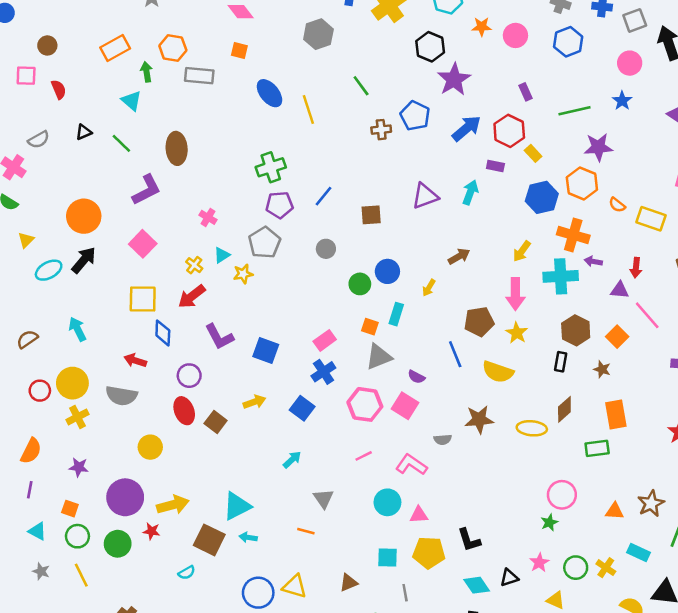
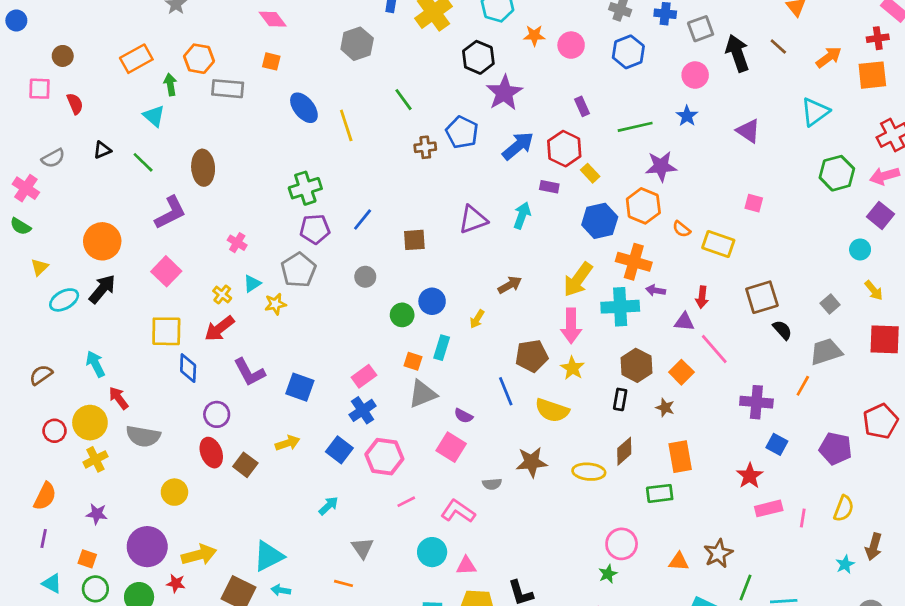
yellow arrow: (522, 251) -> (578, 279), size x1.5
red arrow: (135, 361) -> (119, 398), moved, turned 35
pink hexagon: (365, 404) -> (384, 457), moved

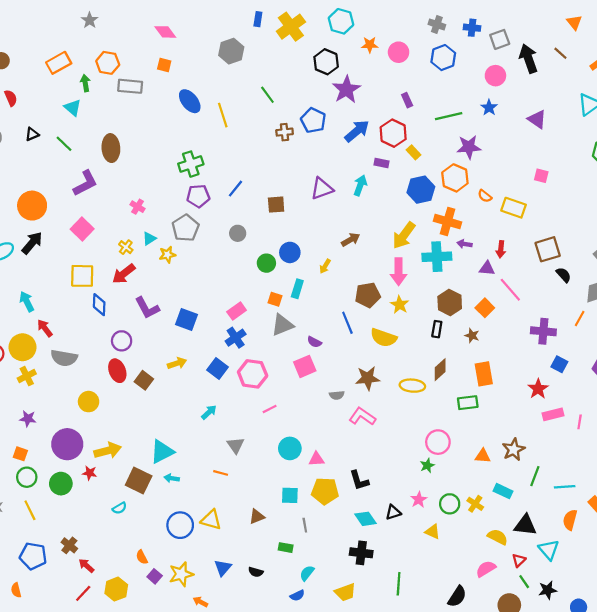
pink square: (451, 447) -> (305, 366), turned 35
pink L-shape: (458, 511) -> (362, 416), moved

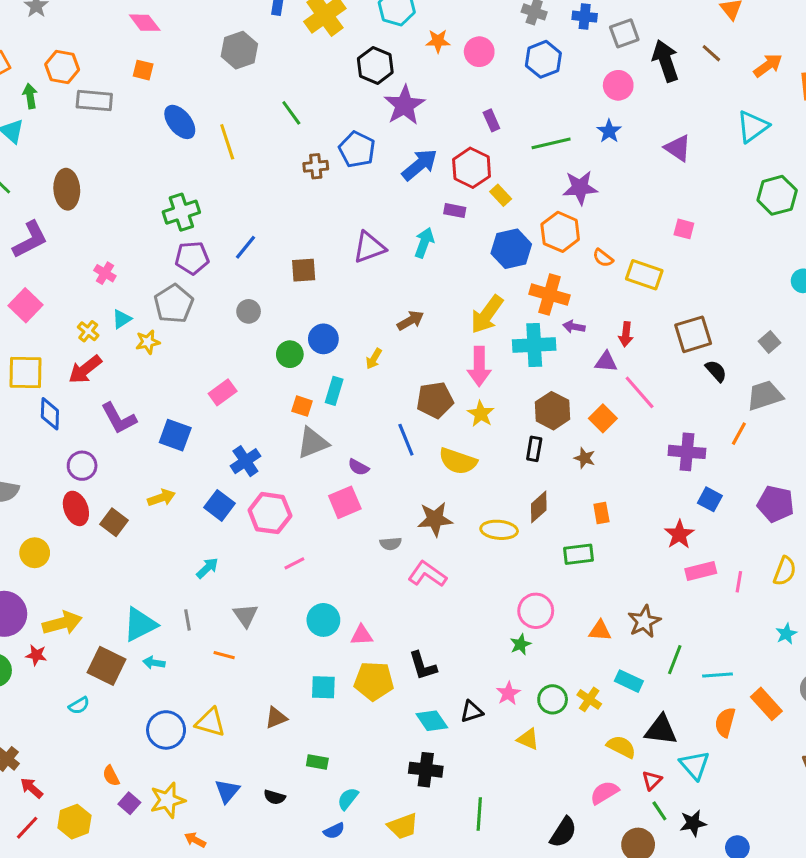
pink rectangle: (237, 311) -> (223, 392), moved
orange rectangle: (484, 374) -> (601, 513), size x0.6
gray line: (305, 525) -> (187, 620), moved

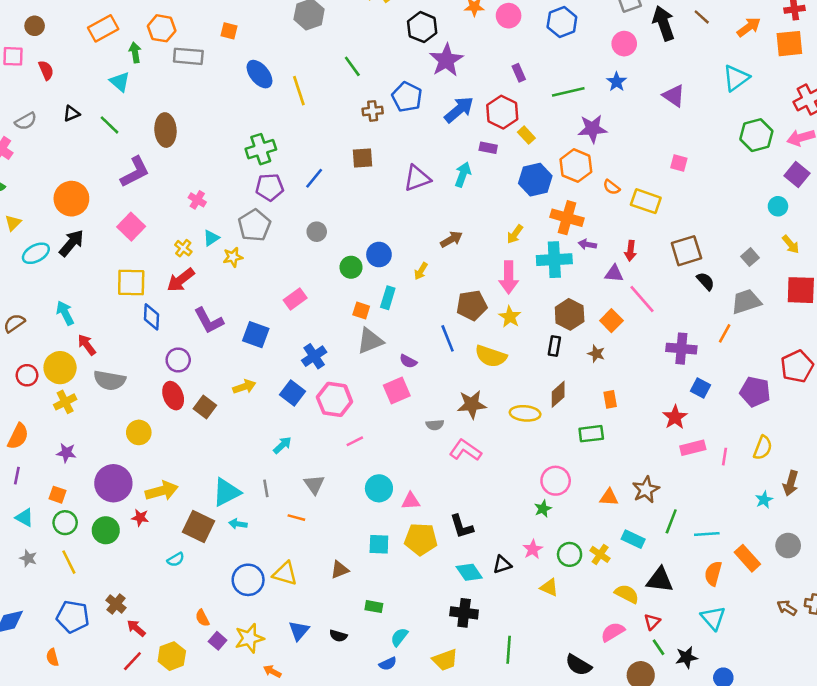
brown square: (304, 270) -> (362, 158), moved
yellow arrow: (487, 314) -> (515, 234), size x0.6
cyan triangle: (695, 765) -> (713, 618), moved
black semicircle: (563, 832) -> (578, 665), turned 88

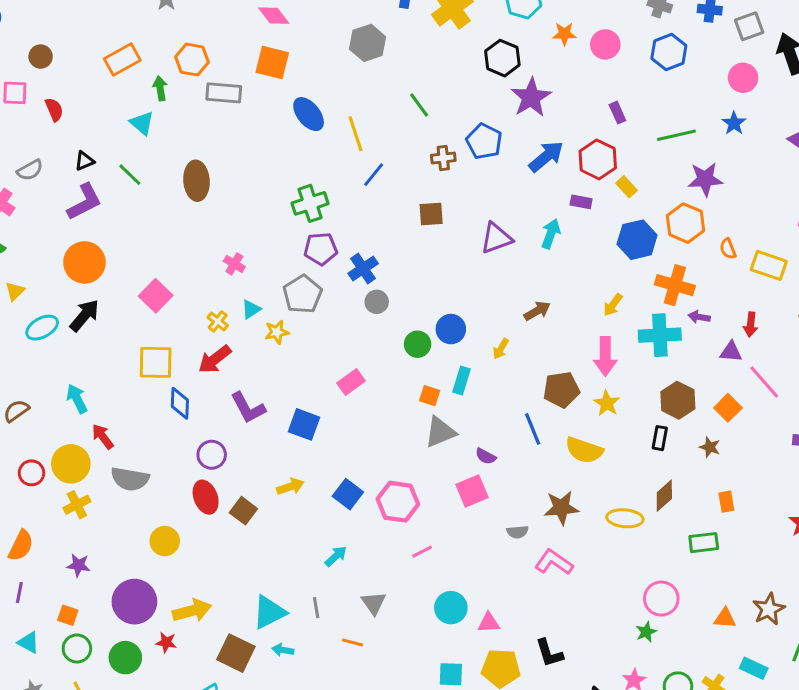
orange square: (229, 31) -> (272, 63), size x1.6
purple L-shape: (135, 172) -> (84, 202), moved
blue line: (314, 178) -> (374, 175), moved
orange semicircle: (611, 187) -> (728, 249), turned 30
blue cross: (314, 356) -> (363, 268), moved

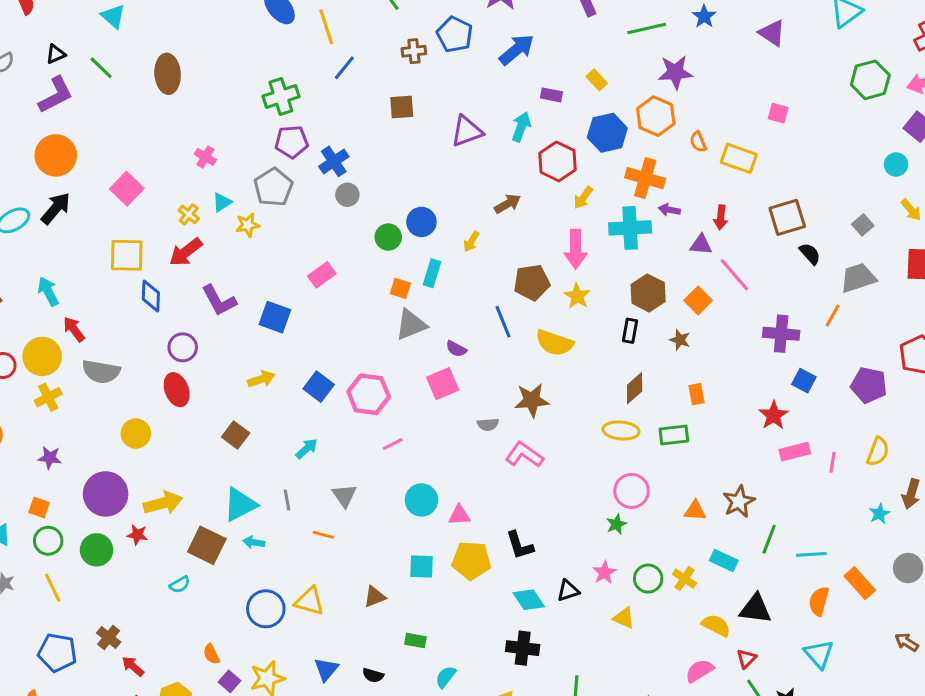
red hexagon: (598, 159) -> (557, 161), moved
brown square: (243, 511) -> (236, 435), moved
yellow ellipse: (625, 518) -> (621, 430), moved

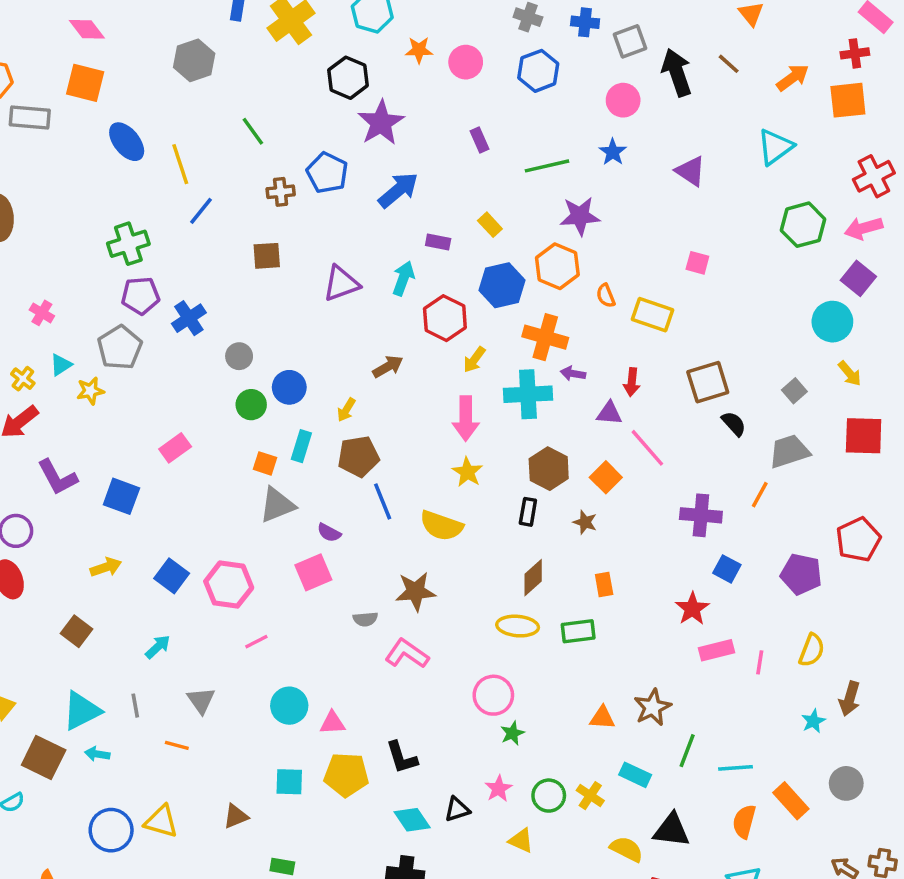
cyan circle: (896, 164) -> (832, 322), size x1.5
gray circle: (347, 195) -> (239, 356), moved
brown pentagon: (532, 282) -> (358, 457), moved
pink circle: (632, 491) -> (493, 695), moved

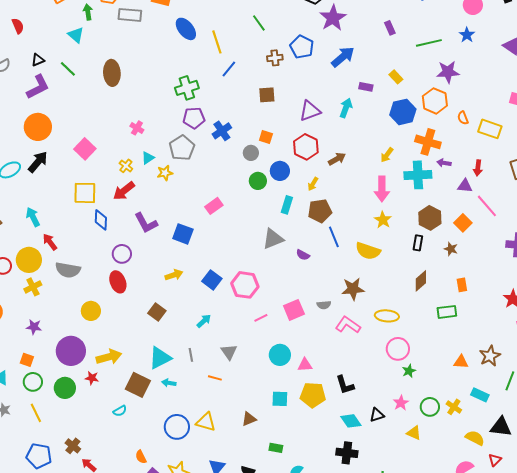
red hexagon: (445, 318) -> (306, 147), moved
orange square: (265, 463) -> (266, 137), moved
pink square: (313, 572) -> (294, 310), moved
yellow ellipse: (518, 626) -> (387, 316), moved

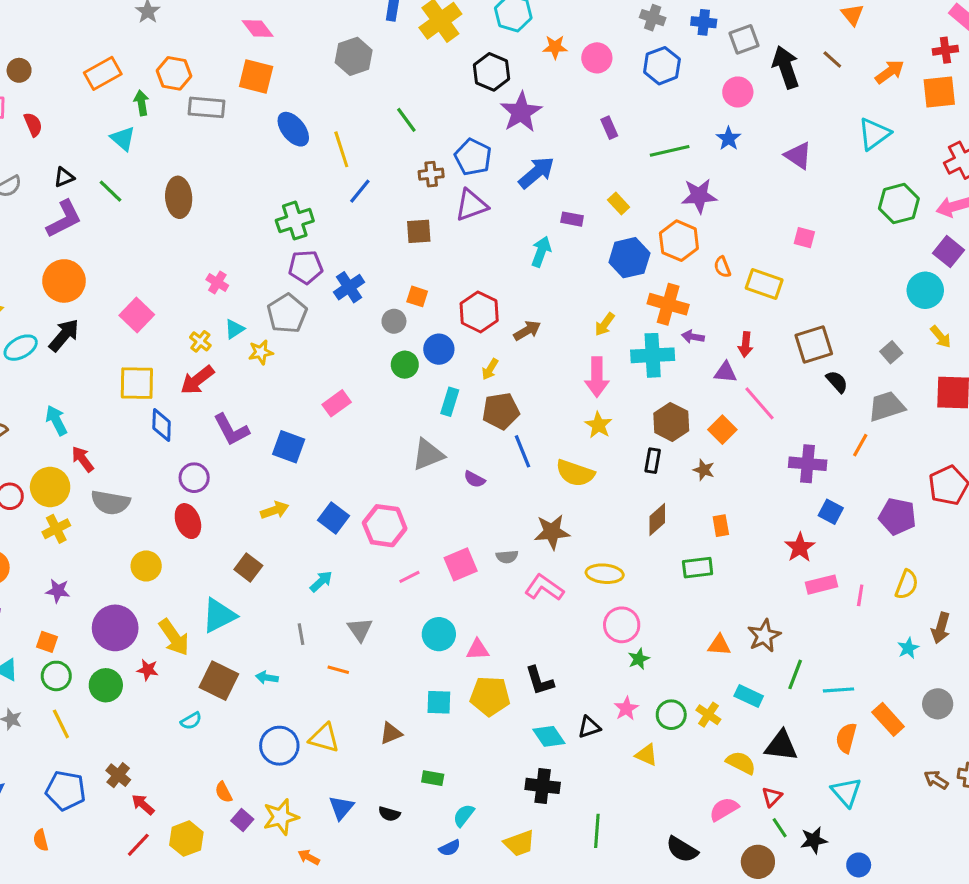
purple triangle: (310, 111) -> (471, 205), moved
yellow arrow: (109, 357) -> (174, 637), turned 70
cyan triangle: (160, 358) -> (219, 616), moved

